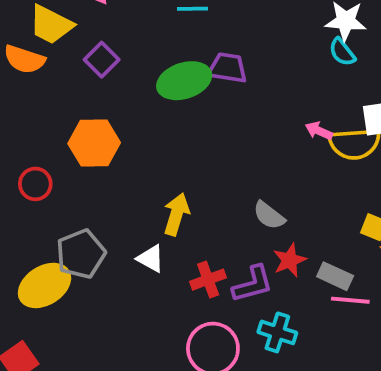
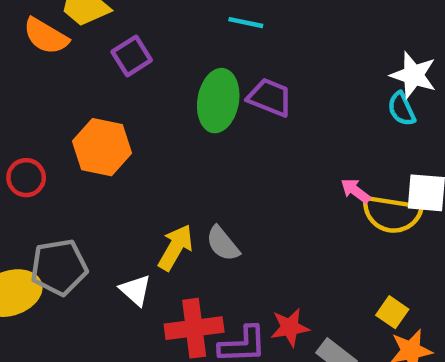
green ellipse: (184, 81) -> (218, 101), turned -75
gray semicircle: (269, 215) -> (223, 244), moved
red cross: (208, 280) -> (194, 328), size x1.4

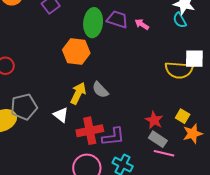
orange hexagon: (102, 147) -> (76, 52), moved
pink arrow: (355, 191) -> (142, 24), moved
red star: (290, 327) -> (154, 120), moved, turned -30

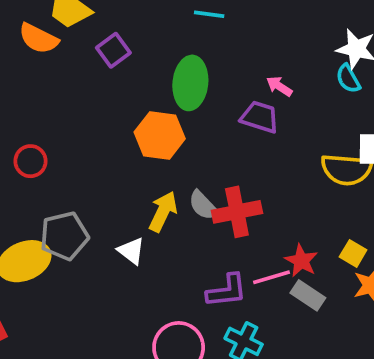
purple trapezoid: (117, 19) -> (260, 117), moved
red cross: (90, 131) -> (237, 212), moved
pink line: (164, 153) -> (271, 277), moved, turned -30

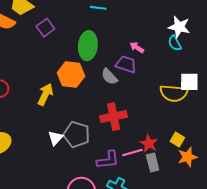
gray semicircle: (203, 205) -> (109, 77), moved
yellow arrow: (163, 212) -> (45, 94), moved
gray pentagon: (64, 236) -> (77, 134), moved, turned 30
white triangle: (131, 251) -> (55, 138), turned 35
gray rectangle: (308, 295) -> (153, 162), turned 42

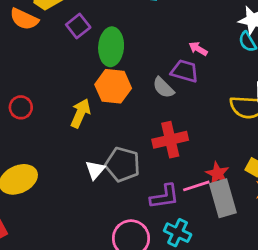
green ellipse: (88, 46) -> (111, 47), moved
gray rectangle: (153, 162) -> (223, 198), size x1.5

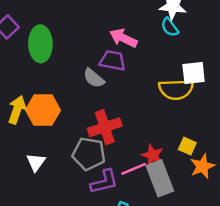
pink arrow: (198, 49) -> (123, 38), size x1.5
orange hexagon: (113, 86) -> (43, 110), moved
gray pentagon: (123, 164) -> (89, 154), moved

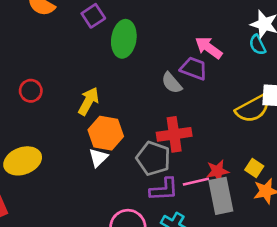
yellow semicircle: (176, 89) -> (253, 109), turned -36
orange hexagon: (43, 110) -> (106, 133), moved
red star: (153, 155) -> (218, 171), turned 30

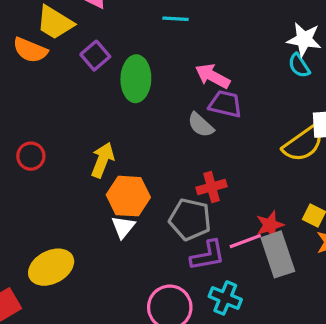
pink arrow: (209, 48) -> (213, 76), moved
red cross: (174, 134) -> (212, 187), size x0.7
yellow ellipse: (23, 161) -> (51, 267), moved

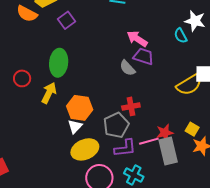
cyan semicircle: (299, 65) -> (181, 36), moved
green ellipse: (136, 79) -> (59, 63), moved
yellow arrow: (103, 160) -> (49, 93), moved
gray pentagon: (190, 219) -> (116, 125), turned 30
yellow ellipse: (51, 267) -> (85, 149), moved

